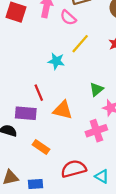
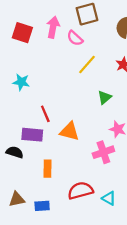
cyan star: (56, 61) -> (21, 82), moved
green triangle: (96, 89) -> (105, 97), moved
orange rectangle: (41, 147) -> (48, 169), turned 56

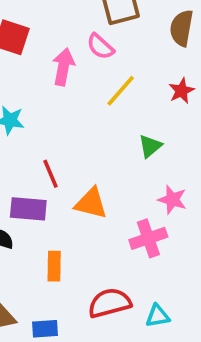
pink arrow: (53, 27) -> (63, 67), moved
cyan triangle: (109, 198) -> (158, 316), turned -40

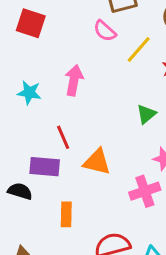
pink arrow: (63, 67) -> (74, 80), moved
yellow line: (121, 91) -> (139, 49), moved

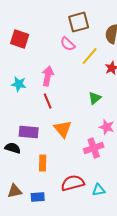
red line: (63, 137) -> (48, 101), moved
orange triangle: (97, 162) -> (63, 129), turned 36

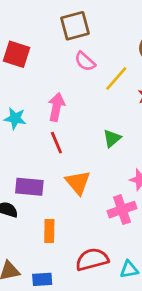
brown square: (79, 22) -> (75, 26), moved
green triangle: (95, 98) -> (112, 138), moved

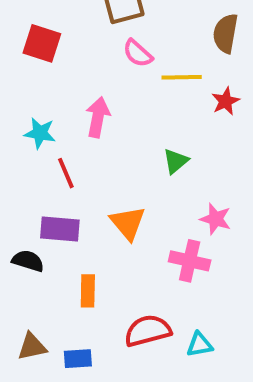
yellow line: (116, 78) -> (182, 77), turned 48
red line: (56, 143) -> (66, 173), moved
pink cross: (122, 210) -> (190, 261), turned 32

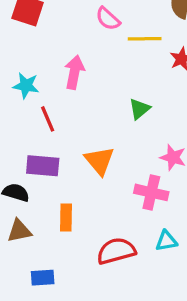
cyan triangle: (200, 345) -> (166, 241), moved
brown triangle: (32, 347) -> (19, 231), moved
blue rectangle: (78, 359) -> (43, 278), moved

